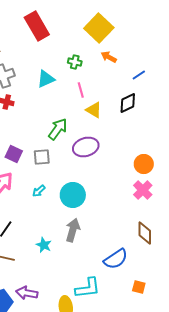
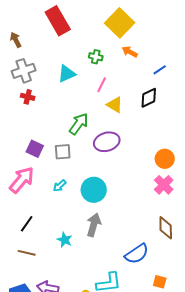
pink line: (81, 90) -> (102, 85), turned 42

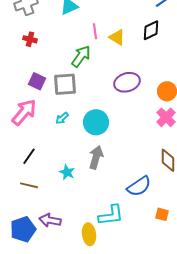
pink line: (102, 85) -> (95, 31), moved, turned -35
red cross: (28, 97) -> (30, 39), moved
purple ellipse: (107, 142) -> (127, 82), moved
gray square: (63, 152) -> (65, 84), size x1.4

